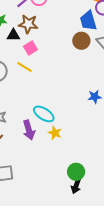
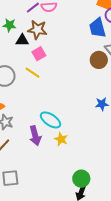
brown circle: (81, 41) -> (99, 60), moved

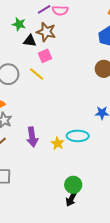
cyan ellipse: (51, 120) -> (78, 136), moved, turned -40

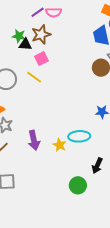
green star: (19, 24) -> (19, 36), moved
brown star: (46, 32) -> (41, 34), turned -30
black arrow: (71, 199) -> (97, 166), moved

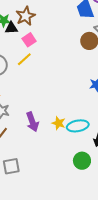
yellow line: (34, 77) -> (24, 59), turned -70
cyan ellipse: (79, 136) -> (78, 126), moved

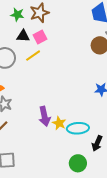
black triangle: (11, 28) -> (23, 36), moved
purple arrow: (32, 122) -> (45, 116), moved

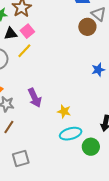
purple arrow: (45, 116) -> (35, 98), moved
cyan ellipse: (78, 128) -> (71, 134), moved

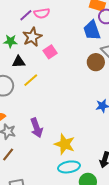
pink square: (27, 31) -> (50, 52), moved
yellow star: (64, 111) -> (65, 144), size x1.5

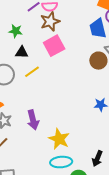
brown star: (32, 37) -> (50, 21), moved
pink square: (50, 52) -> (54, 46), size x1.5

